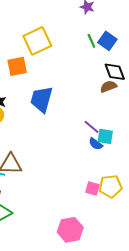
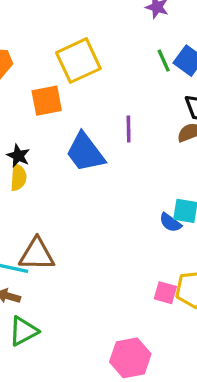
blue trapezoid: (42, 99) -> (85, 152), turned -52
purple line: (91, 127) -> (129, 129), moved, turned 49

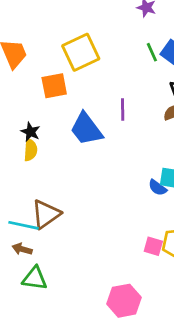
brown triangle: (37, 254) -> (46, 214), turned -36
green triangle: (23, 331) -> (35, 278), turned 36

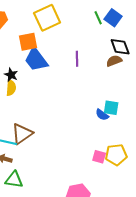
blue trapezoid: (86, 129) -> (36, 60), moved

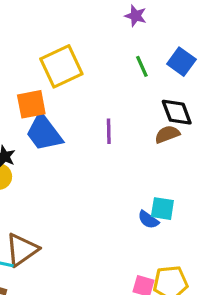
blue square: (113, 18) -> (181, 62), moved

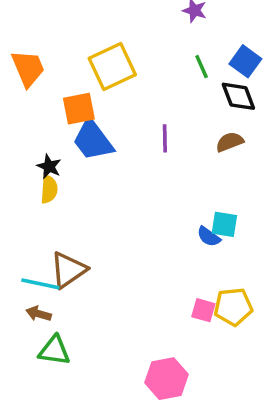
black diamond: (177, 112) -> (238, 96), moved

